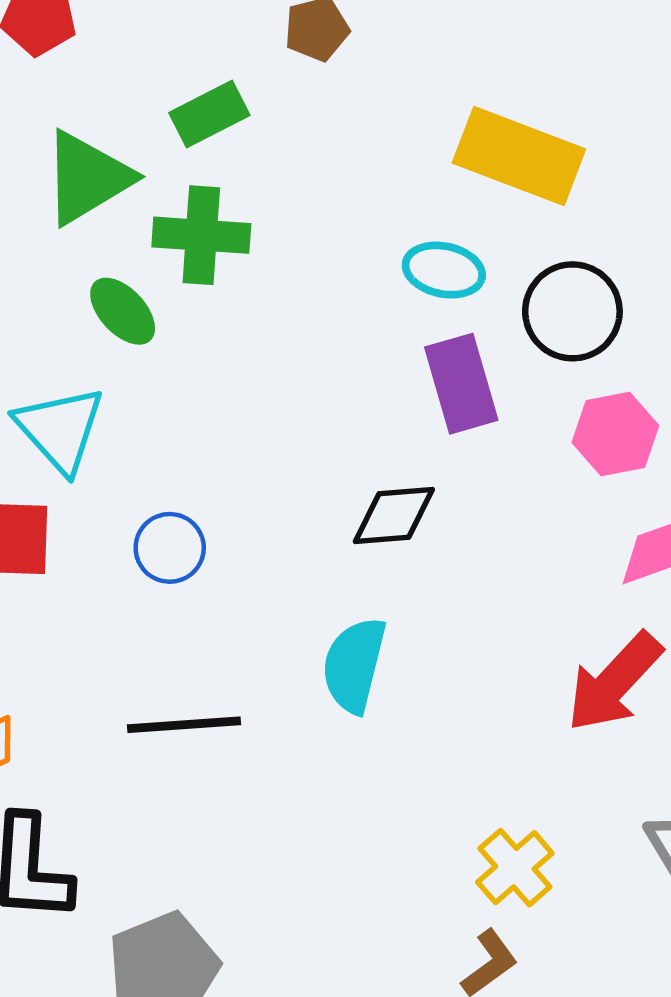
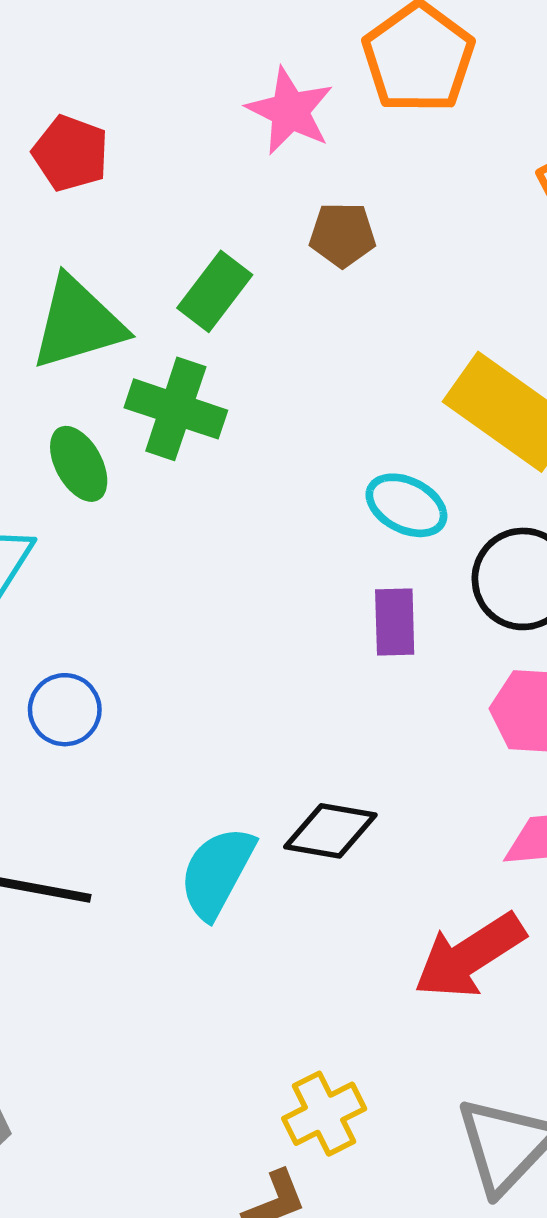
green rectangle: (209, 114) -> (215, 291), turned -40
purple rectangle: (461, 384) -> (395, 622), size x0.7
black diamond: (394, 516) -> (330, 831), moved

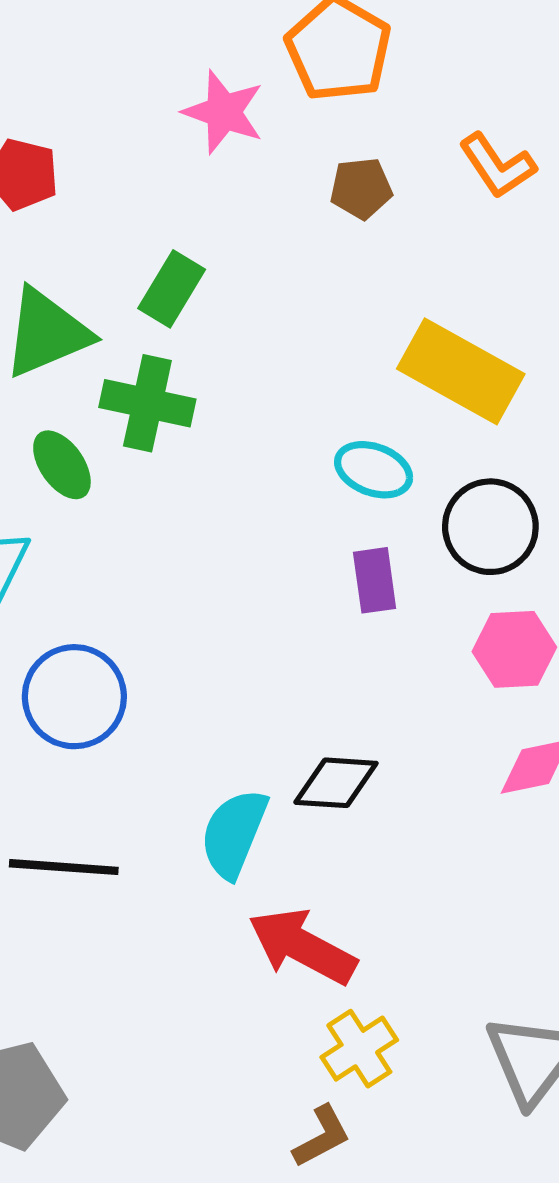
brown pentagon: (343, 235) -> (361, 188), moved
blue circle: (65, 710) -> (74, 697), size x1.5
red arrow: (469, 956) -> (302, 946), moved, turned 67

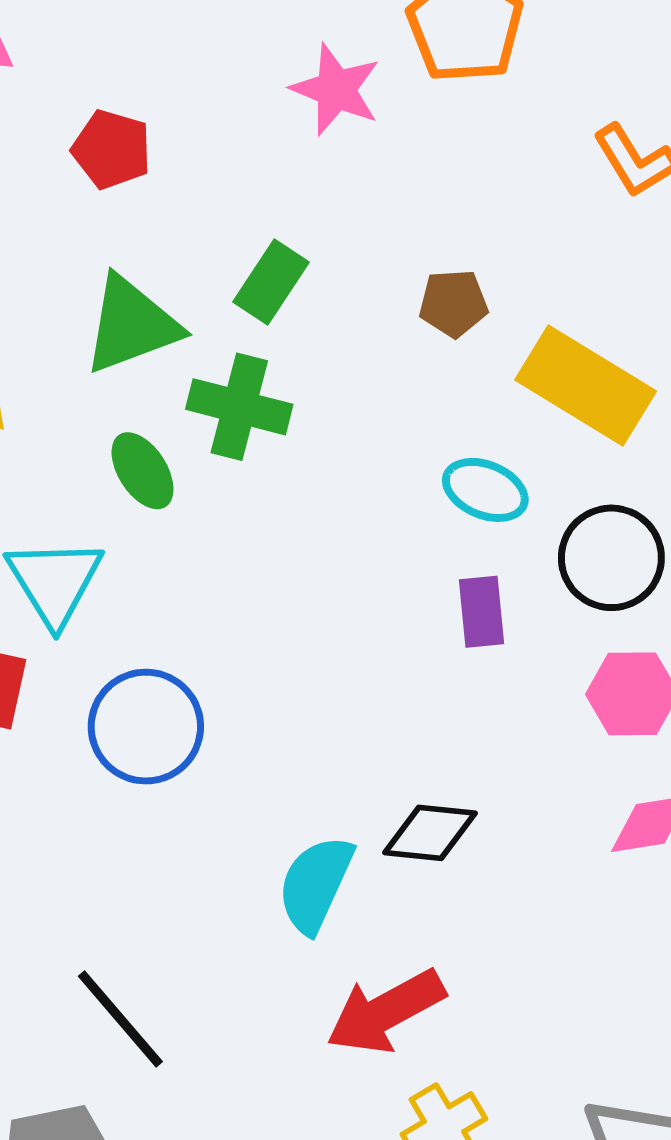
brown pentagon: (361, 188) -> (453, 303), moved
black line: (64, 867) -> (120, 1019), moved, turned 43
red arrow: (302, 946) -> (386, 1011), turned -59

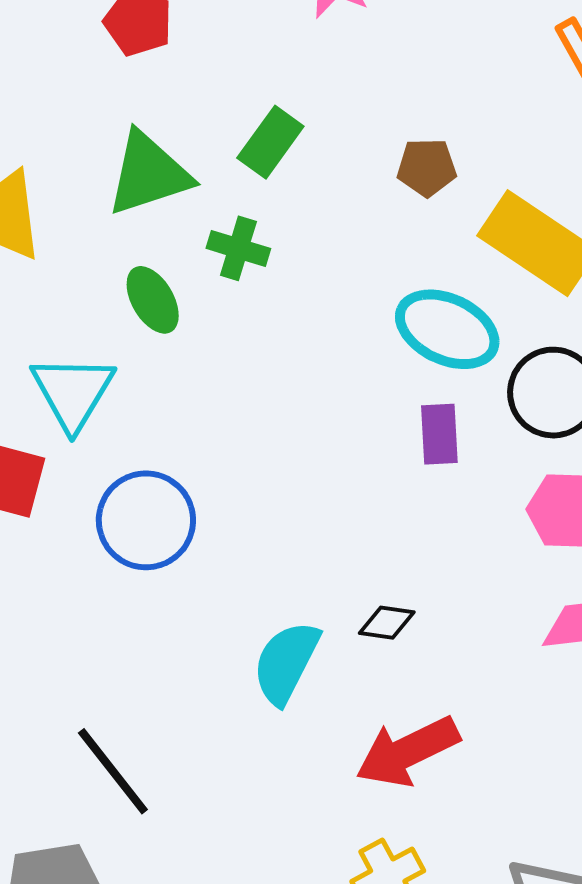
green cross: (239, 407) -> (238, 248), size x0.7
cyan ellipse: (485, 490) -> (447, 329), size x1.4
black diamond: (430, 833) -> (387, 623), size x0.7
red arrow: (386, 1011) -> (408, 751), moved

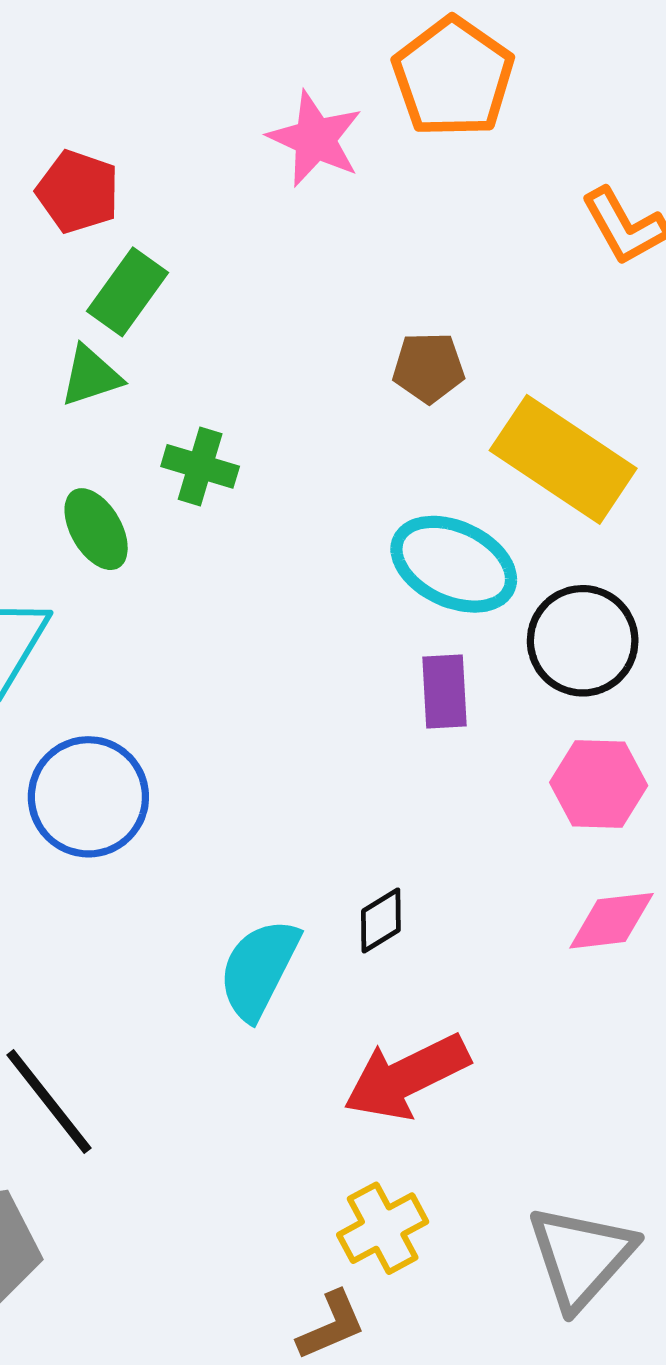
green rectangle: (270, 142) -> (127, 292), moved
green triangle: (149, 174) -> (91, 376), size x0.6
black diamond: (387, 623) -> (381, 920), turned -40

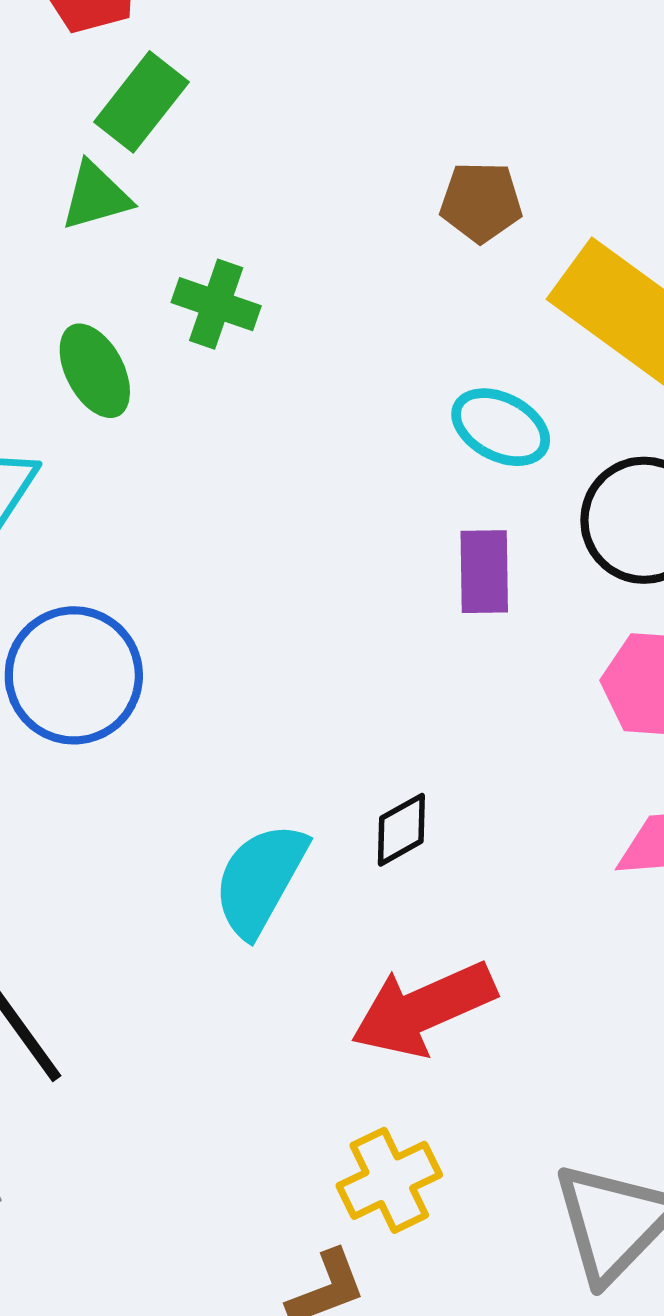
cyan ellipse: (454, 564) -> (501, 427), size x0.7

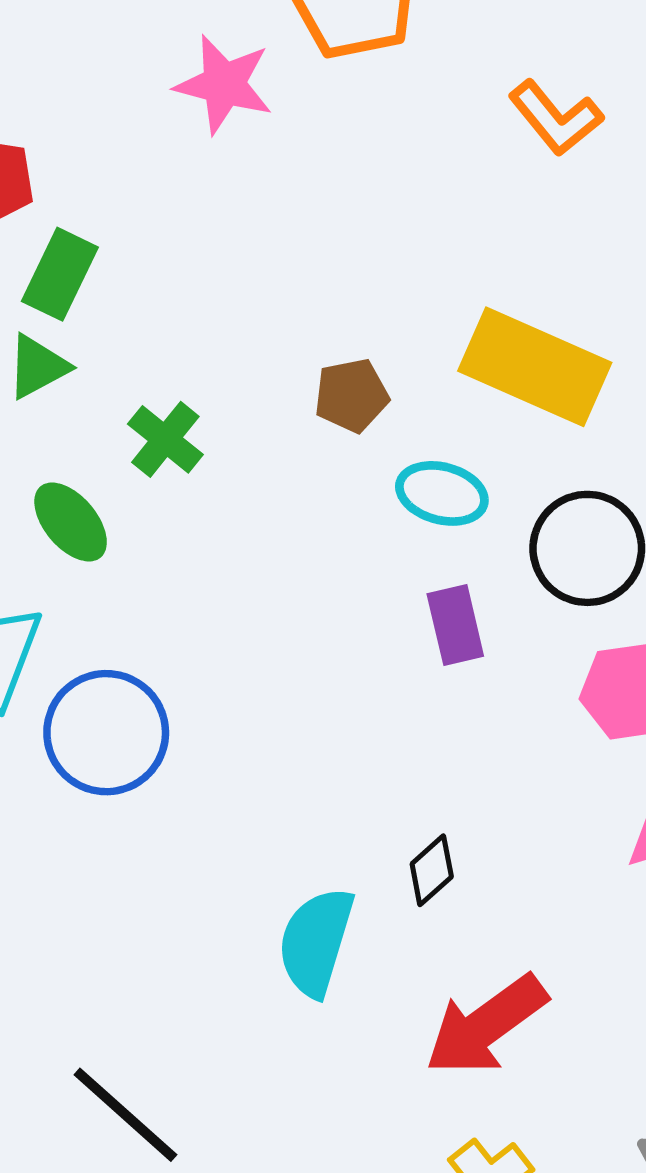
brown pentagon: (481, 202) -> (351, 395), moved
green cross: (216, 304) -> (165, 439), turned 32
blue circle: (74, 675) -> (106, 733), moved

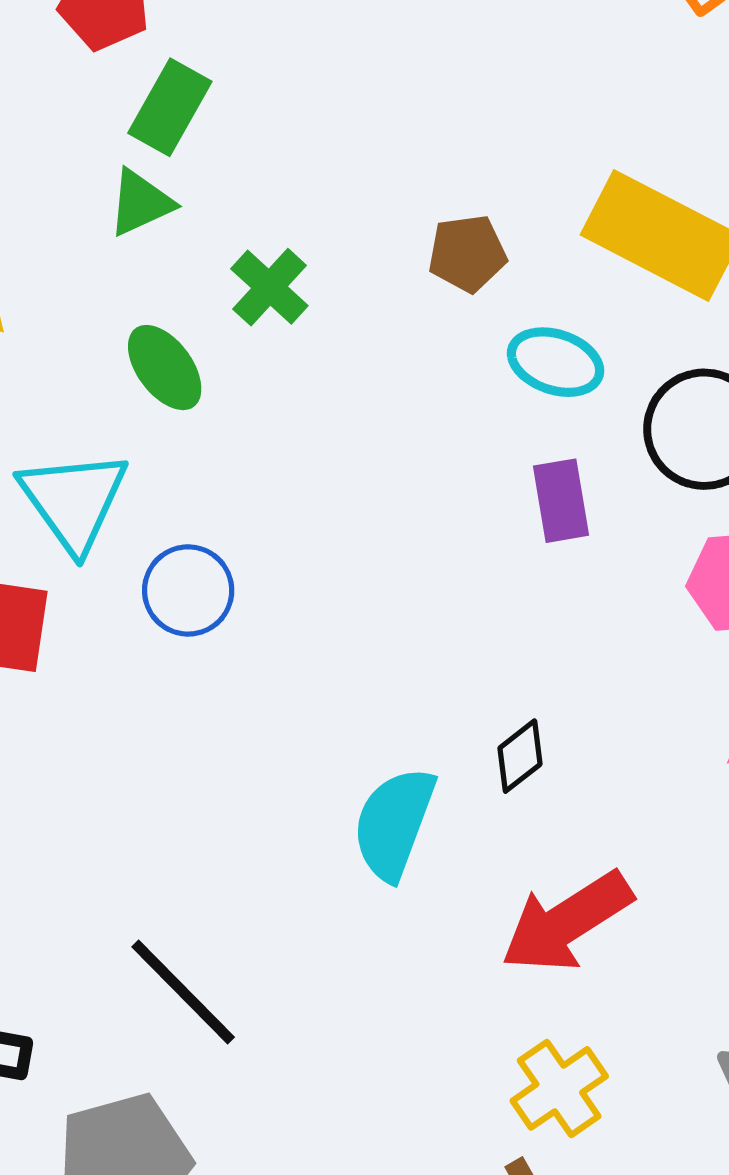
blue circle: (106, 733) -> (188, 590), size x0.7

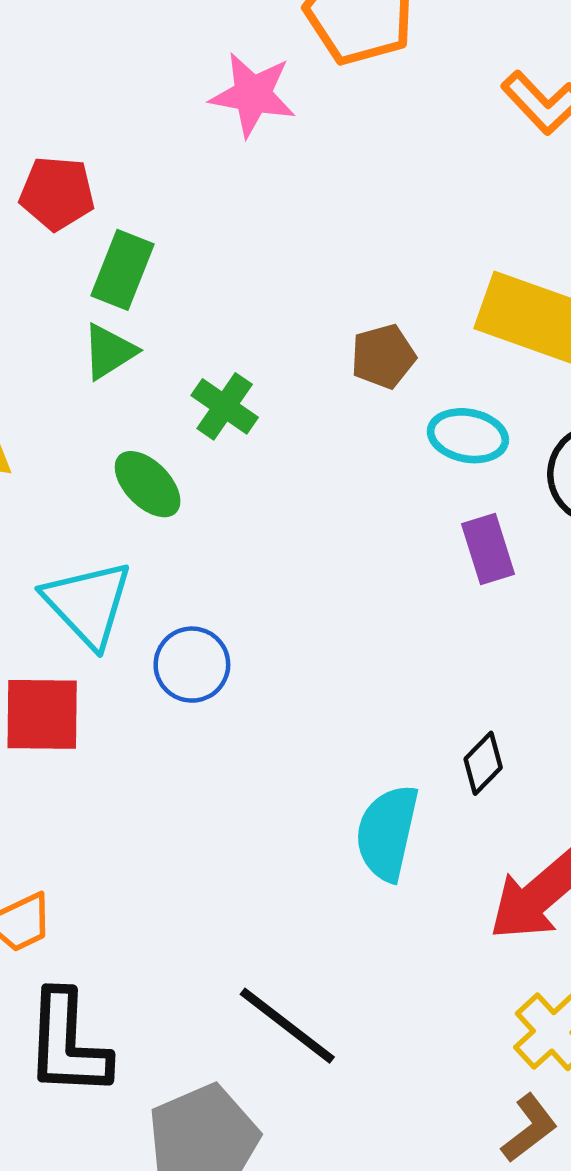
black line: (183, 992) -> (287, 1026), moved

